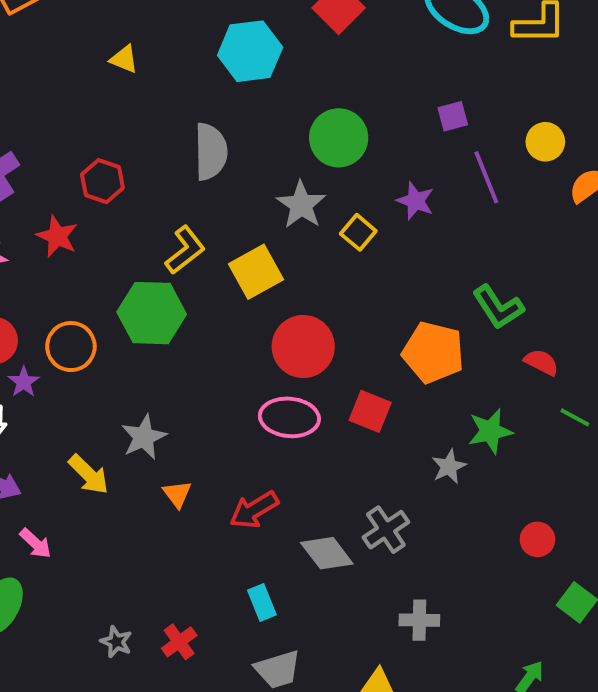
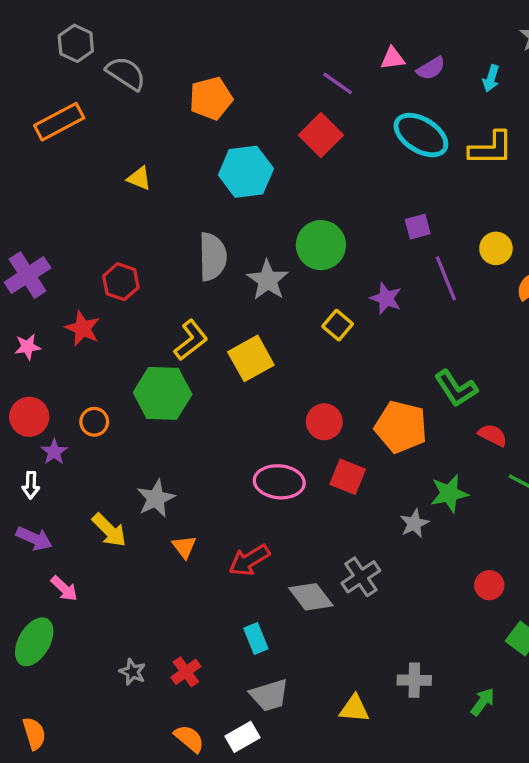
gray star: (301, 205) -> (268, 280), moved
orange circle: (71, 347) -> (94, 422), size x0.7
red circle: (303, 347) -> (324, 422), moved, size x0.7
gray cross: (419, 620) -> (414, 680), moved

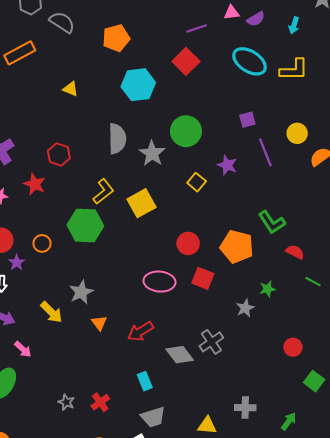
purple line: (338, 83) -> (197, 29), turned -54
green star: (449, 493) -> (267, 289), size x0.7

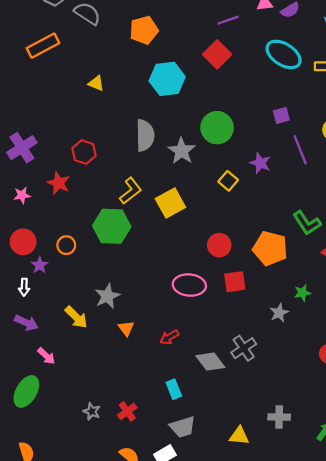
red square: (203, 278) -> (235, 282), turned -30
red arrow: (140, 331) -> (169, 337), size x0.7

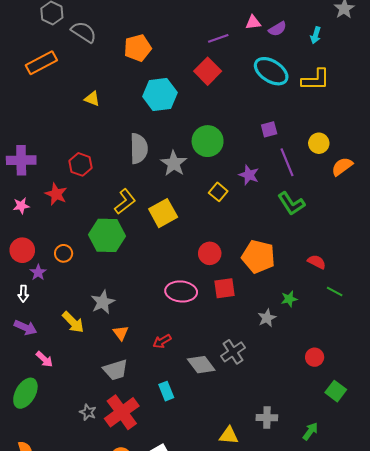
purple cross: (22, 148) -> (21, 160), turned 32
green L-shape: (307, 223) -> (291, 204), moved
red cross: (127, 411) -> (122, 412), size x1.8
gray trapezoid: (183, 427) -> (115, 370), moved

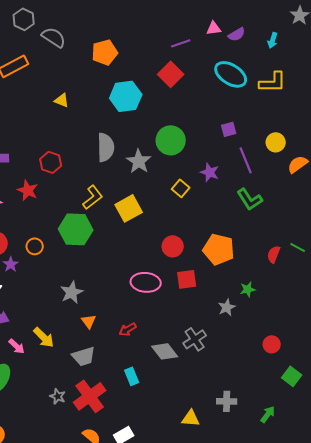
red semicircle: (317, 262) -> (274, 254), turned -96
green line: (335, 291) -> (298, 247), moved
yellow arrow: (73, 322) -> (44, 337), moved

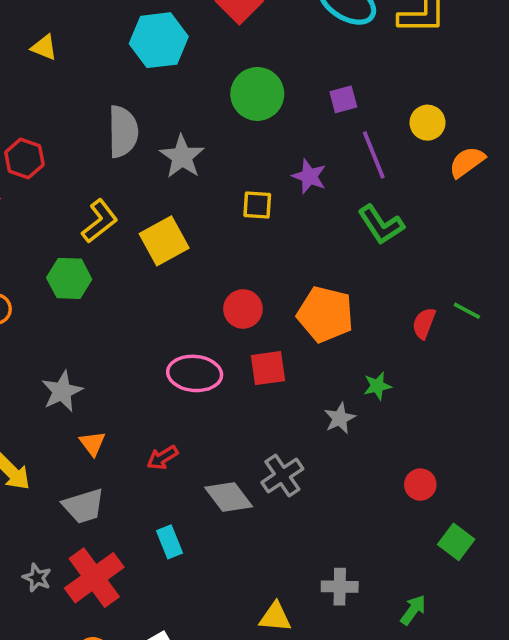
green circle: (171, 140) -> (257, 94), moved
yellow square: (181, 188) -> (257, 205), turned -36
green hexagon: (76, 229) -> (69, 278), size x0.7

